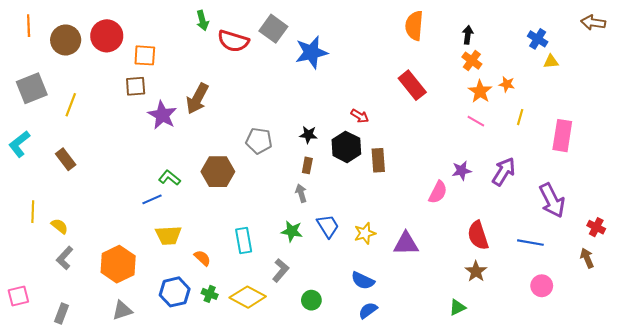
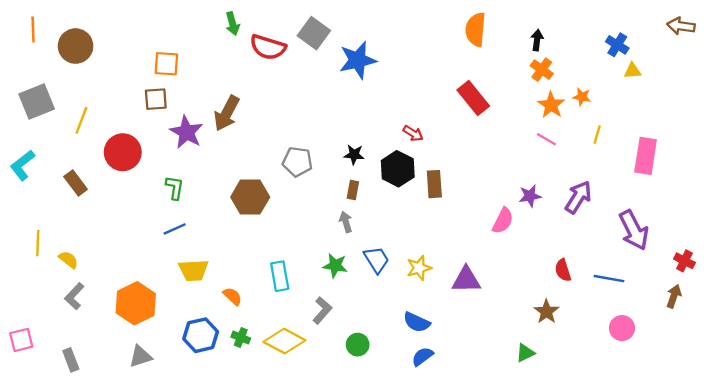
red circle: (107, 36) -> (123, 152), moved
green L-shape: (169, 178) -> (175, 188), moved, turned 60
red semicircle: (478, 235) -> (563, 270), moved, size x0.7
brown arrow: (587, 258) -> (674, 296), turned 42
gray rectangle: (62, 314) -> (71, 360), turned -42

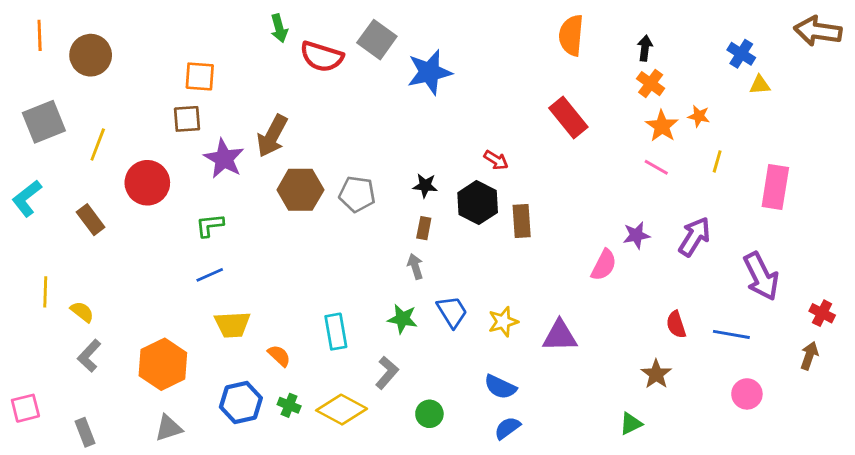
brown arrow: (681, 26) -> (818, 31), size x1.4
green L-shape: (175, 188) -> (210, 225), turned -105
brown hexagon: (250, 197) -> (300, 190), moved

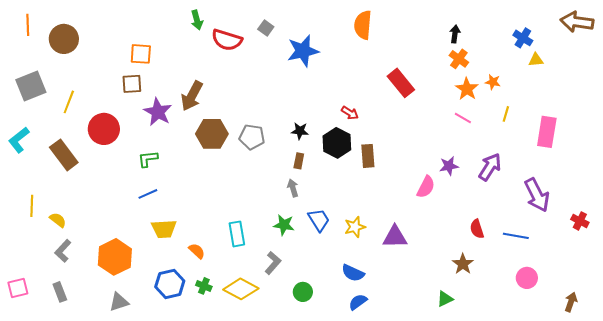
orange semicircle: (571, 35) -> (363, 25), moved
gray square: (377, 40) -> (266, 28), size x0.6
brown rectangle: (91, 220) -> (64, 155), size x1.4
brown arrow: (809, 356) -> (571, 302), moved
gray rectangle: (85, 432) -> (60, 292), moved

